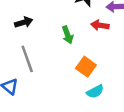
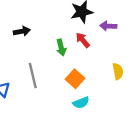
red arrow: (100, 25) -> (83, 40), moved, turned 35
gray line: (27, 59) -> (33, 76), moved

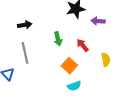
red arrow: (83, 40) -> (83, 45), moved
gray line: (33, 76) -> (25, 53), moved

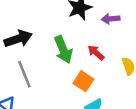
black arrow: (25, 25) -> (18, 39), size x1.5
green arrow: (58, 39) -> (63, 50), size x1.5

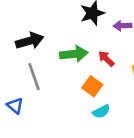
green arrow: (63, 50) -> (74, 54), turned -76

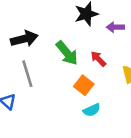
green arrow: (74, 54) -> (67, 53), turned 55

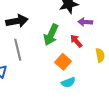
purple arrow: (115, 27) -> (85, 22), moved
green arrow: (67, 53) -> (51, 35), turned 60

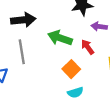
green arrow: (51, 35) -> (60, 38), turned 80

